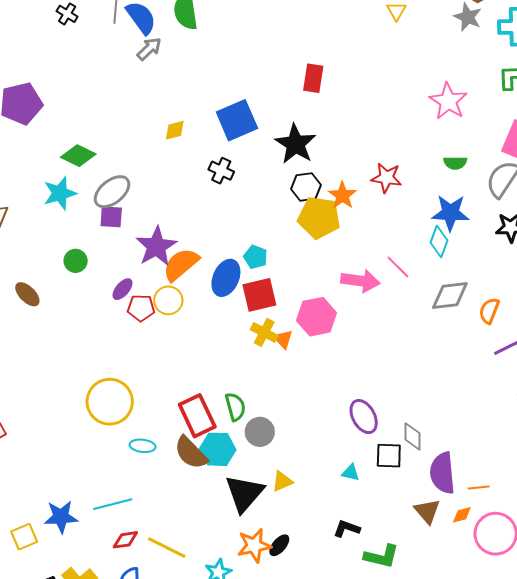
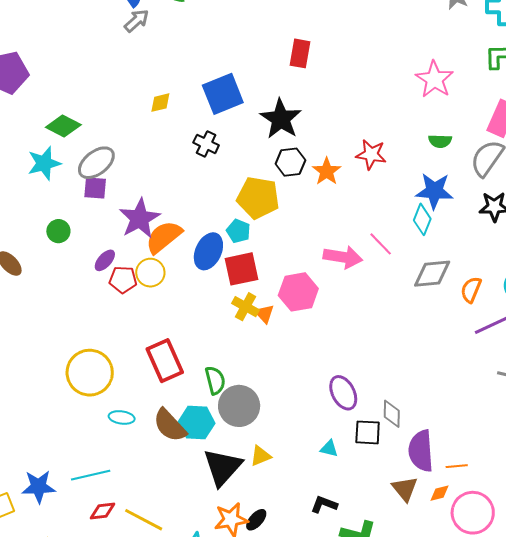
yellow pentagon: (319, 218) -> (258, 198), moved
red rectangle: (197, 416) -> (165, 361), moved
gray circle: (260, 432) -> (239, 406), size x1.4

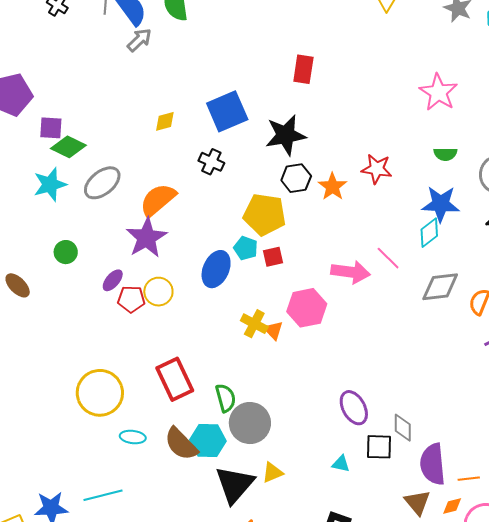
black star: (281, 119) -> (286, 135), turned 30
purple square: (95, 188) -> (51, 128), moved
cyan diamond: (422, 219) -> (429, 233), turned 32
orange semicircle: (164, 237) -> (158, 200), moved
red square: (242, 269) -> (273, 257), moved, size x0.6

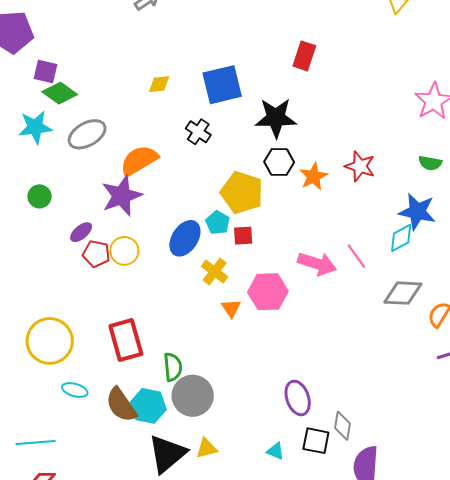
yellow cross: (254, 324) -> (215, 272), moved

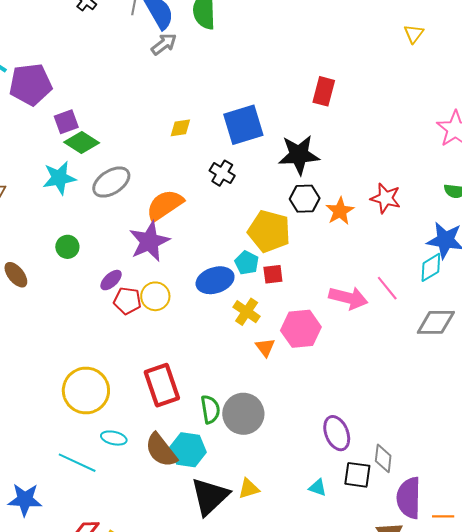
purple square: (46, 72) -> (66, 122), turned -30
blue ellipse: (185, 238) -> (215, 280), turned 42
gray circle: (193, 396) -> (243, 414), moved
cyan line: (36, 442) -> (77, 463), moved, turned 33

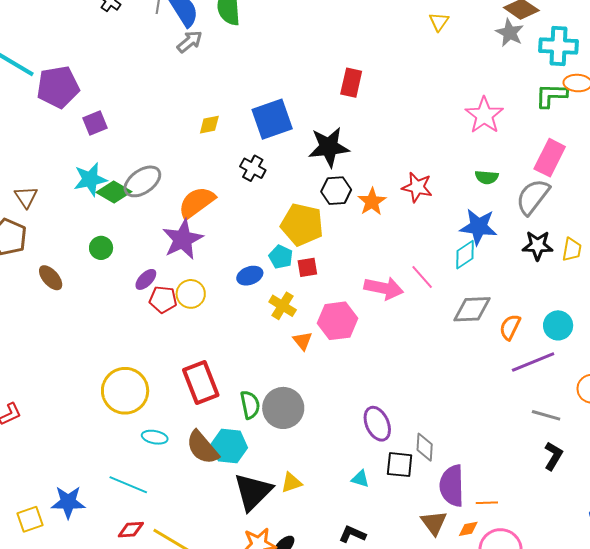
green diamond: (82, 143) -> (114, 192), moved
blue ellipse: (215, 280) -> (250, 276), size x0.7
cyan line: (77, 463) -> (128, 485), moved

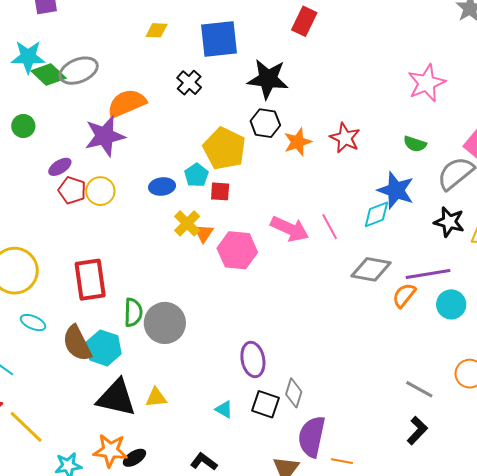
orange triangle: (303, 341) -> (204, 233), moved
purple line: (533, 362) -> (428, 274), moved
black triangle: (253, 492) -> (116, 398), turned 45

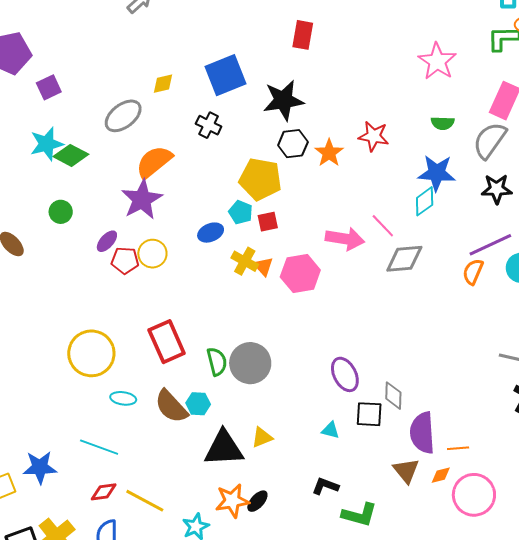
gray ellipse: (79, 71) -> (123, 116), moved
gray diamond: (371, 269) -> (404, 259), moved
cyan hexagon: (104, 348) -> (198, 404), size x0.7

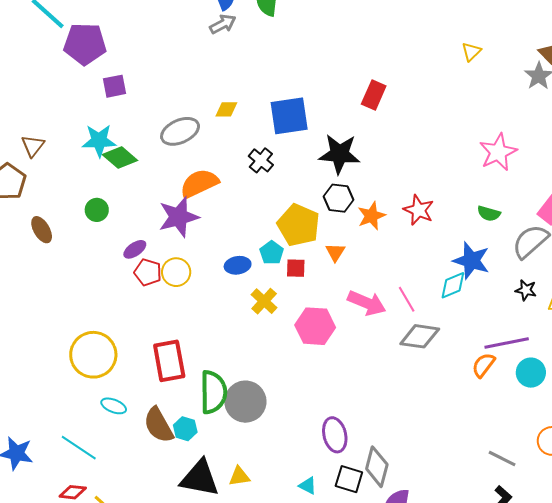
black star: (497, 189) -> (526, 290), size x0.7
orange triangle: (263, 266) -> (335, 252), moved
green semicircle: (217, 362) -> (213, 392), size x1.5
gray diamond: (393, 396) -> (377, 467), size x1.4

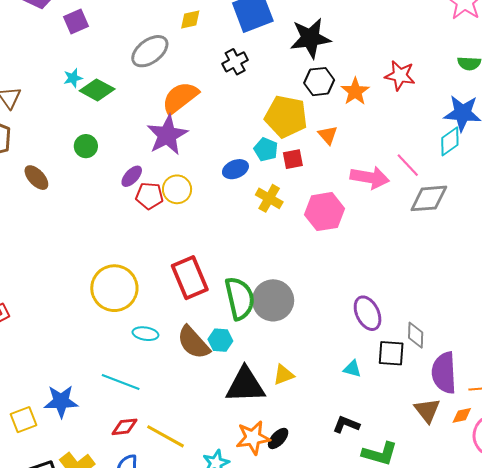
cyan star: (99, 141) -> (73, 78), size x0.6
black cross: (261, 160) -> (235, 62), turned 35
gray diamond: (377, 467) -> (416, 335), size x0.7

